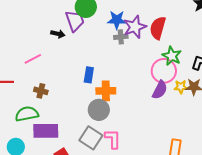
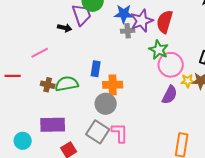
green star: (172, 56) -> (159, 50), moved
purple semicircle: (160, 90) -> (170, 95), moved
green semicircle: (27, 114) -> (67, 84), moved

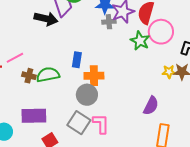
black arrow: (65, 28) -> (46, 19), size x1.6
pink line: (40, 53) -> (15, 58), moved
pink circle: (171, 65) -> (161, 32), moved
purple semicircle: (170, 95) -> (151, 106), moved

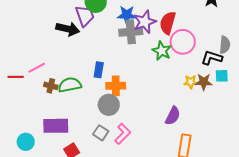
gray cross: (109, 22) -> (131, 32), size x1.6
gray square: (79, 123) -> (101, 133), size x0.7
pink L-shape: (101, 124) -> (123, 134), turned 45

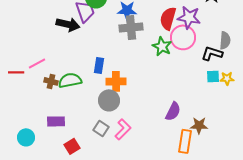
purple star: (145, 22) -> (189, 17), moved, turned 30
cyan square: (222, 76) -> (213, 76), moved
yellow star: (191, 82) -> (227, 78), moved
brown star: (204, 82) -> (199, 125), moved
purple rectangle: (56, 126) -> (56, 121), size x0.7

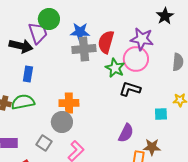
red semicircle: (168, 18) -> (106, 42), moved
black L-shape: (212, 53) -> (130, 89), moved
blue rectangle: (99, 65) -> (28, 74), moved
cyan square: (213, 76) -> (161, 114), moved
gray square: (101, 128) -> (44, 143), moved

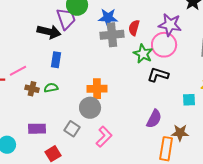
red semicircle: (106, 42) -> (134, 28), size x0.7
green semicircle: (23, 102) -> (51, 88), size x0.6

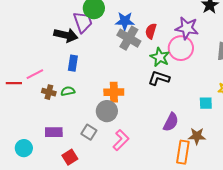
gray cross: (112, 35) -> (129, 38), turned 35
black L-shape: (158, 75) -> (159, 78), moved

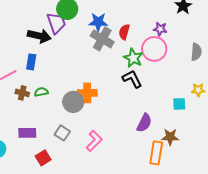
purple star: (187, 28) -> (160, 29), size x0.6
blue rectangle: (73, 63) -> (31, 62), moved
black L-shape: (159, 78) -> (132, 79), turned 45
gray circle: (107, 111) -> (73, 102), moved

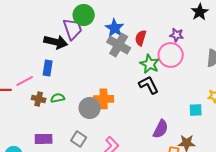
blue star: (98, 22) -> (115, 28), turned 30

